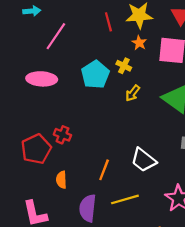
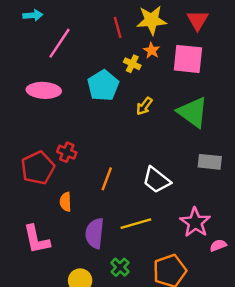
yellow cross: (124, 66) -> (132, 64), moved
orange line: (104, 170) -> (107, 179), moved

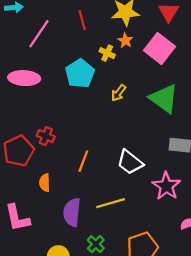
red line: (118, 27) -> (82, 20), moved
pink square: (188, 59) -> (159, 48), turned 32
pink star: (195, 222) -> (166, 186), moved

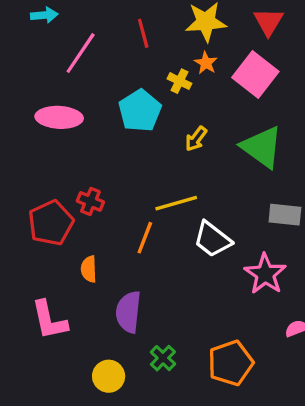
yellow line: (111, 203) -> (176, 203), moved

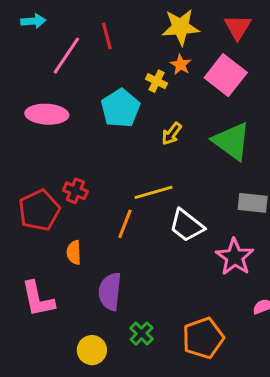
red line: (143, 33) -> (107, 36), moved

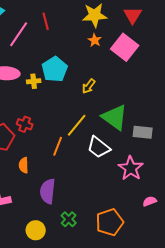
yellow cross: (157, 81) -> (34, 81), moved, turned -32
green triangle: (232, 141) -> (115, 117), moved
yellow line: (154, 192) -> (77, 125), turned -35

